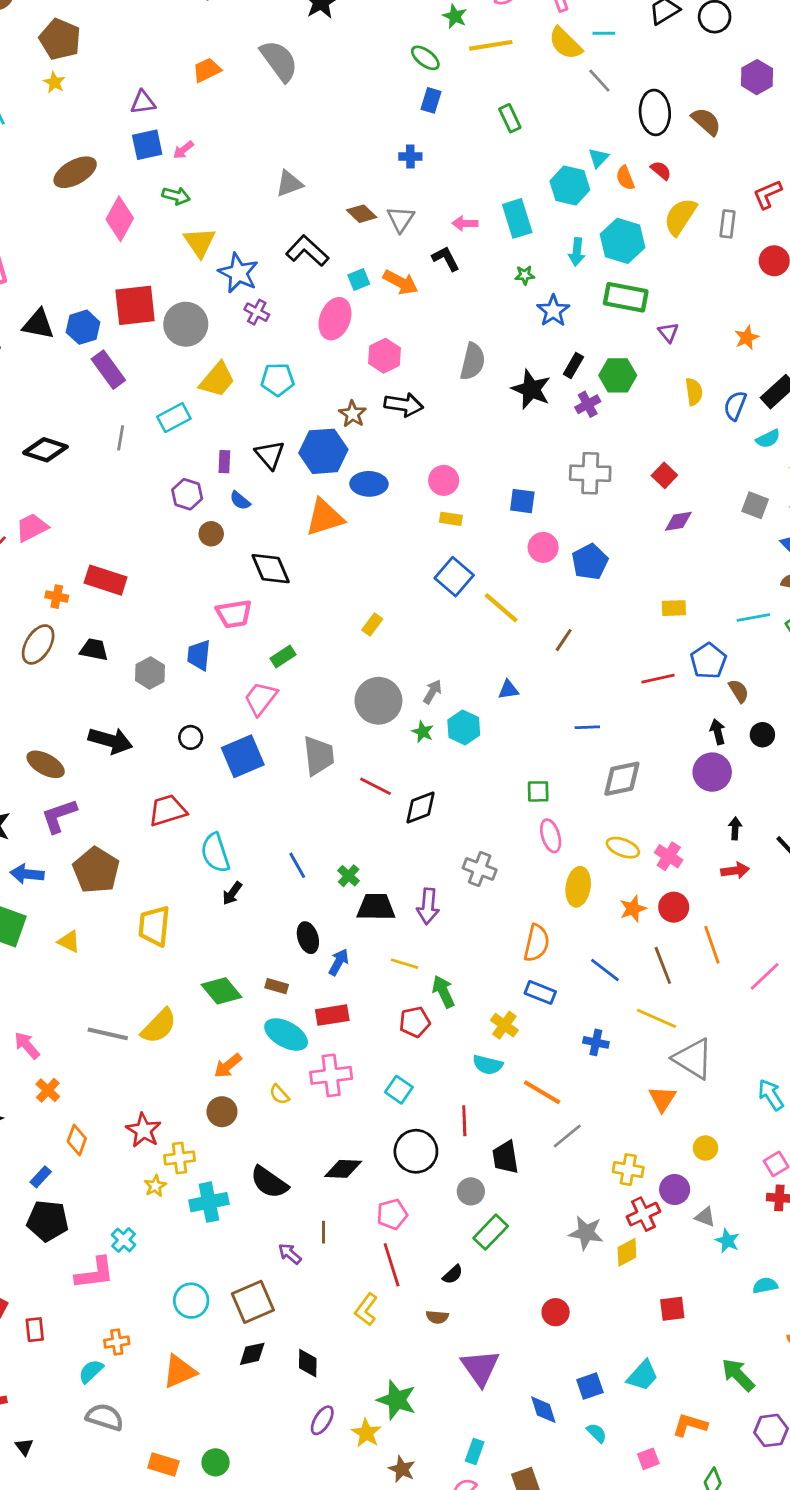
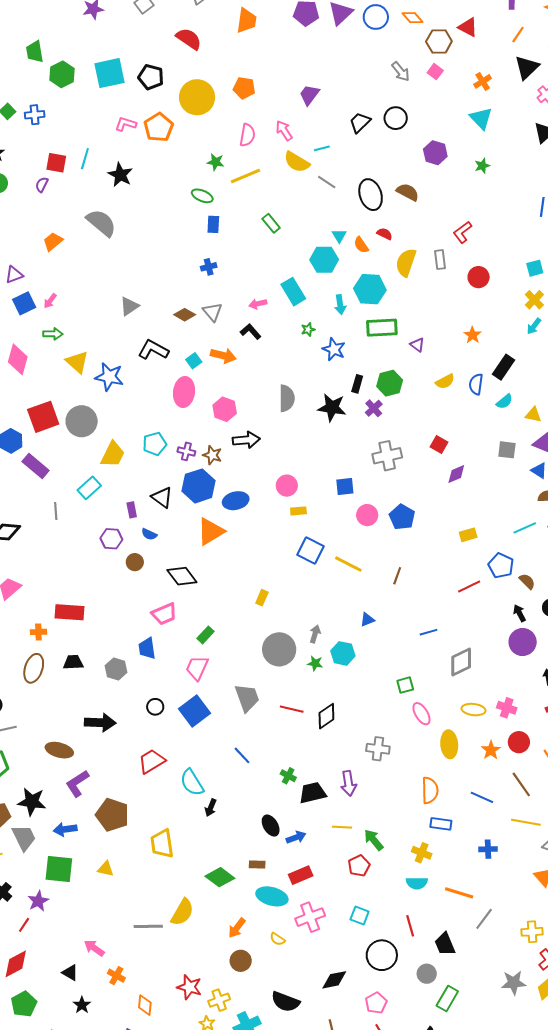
purple cross: (257, 312) -> (186, 451), moved
yellow semicircle: (694, 392) -> (445, 381), turned 84
blue line: (297, 865) -> (242, 755), moved
blue arrow: (339, 962) -> (296, 837), turned 54

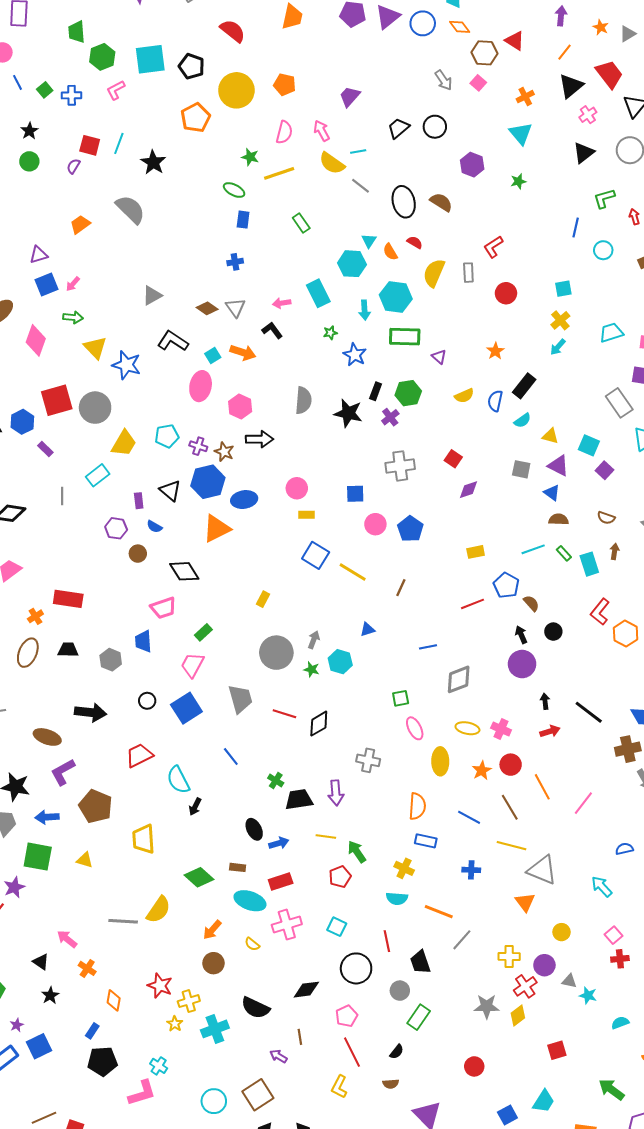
pink L-shape: (126, 124) -> (116, 90), moved, turned -50
purple rectangle: (36, 466) -> (45, 449), size x0.6
orange cross: (38, 632) -> (35, 616), turned -35

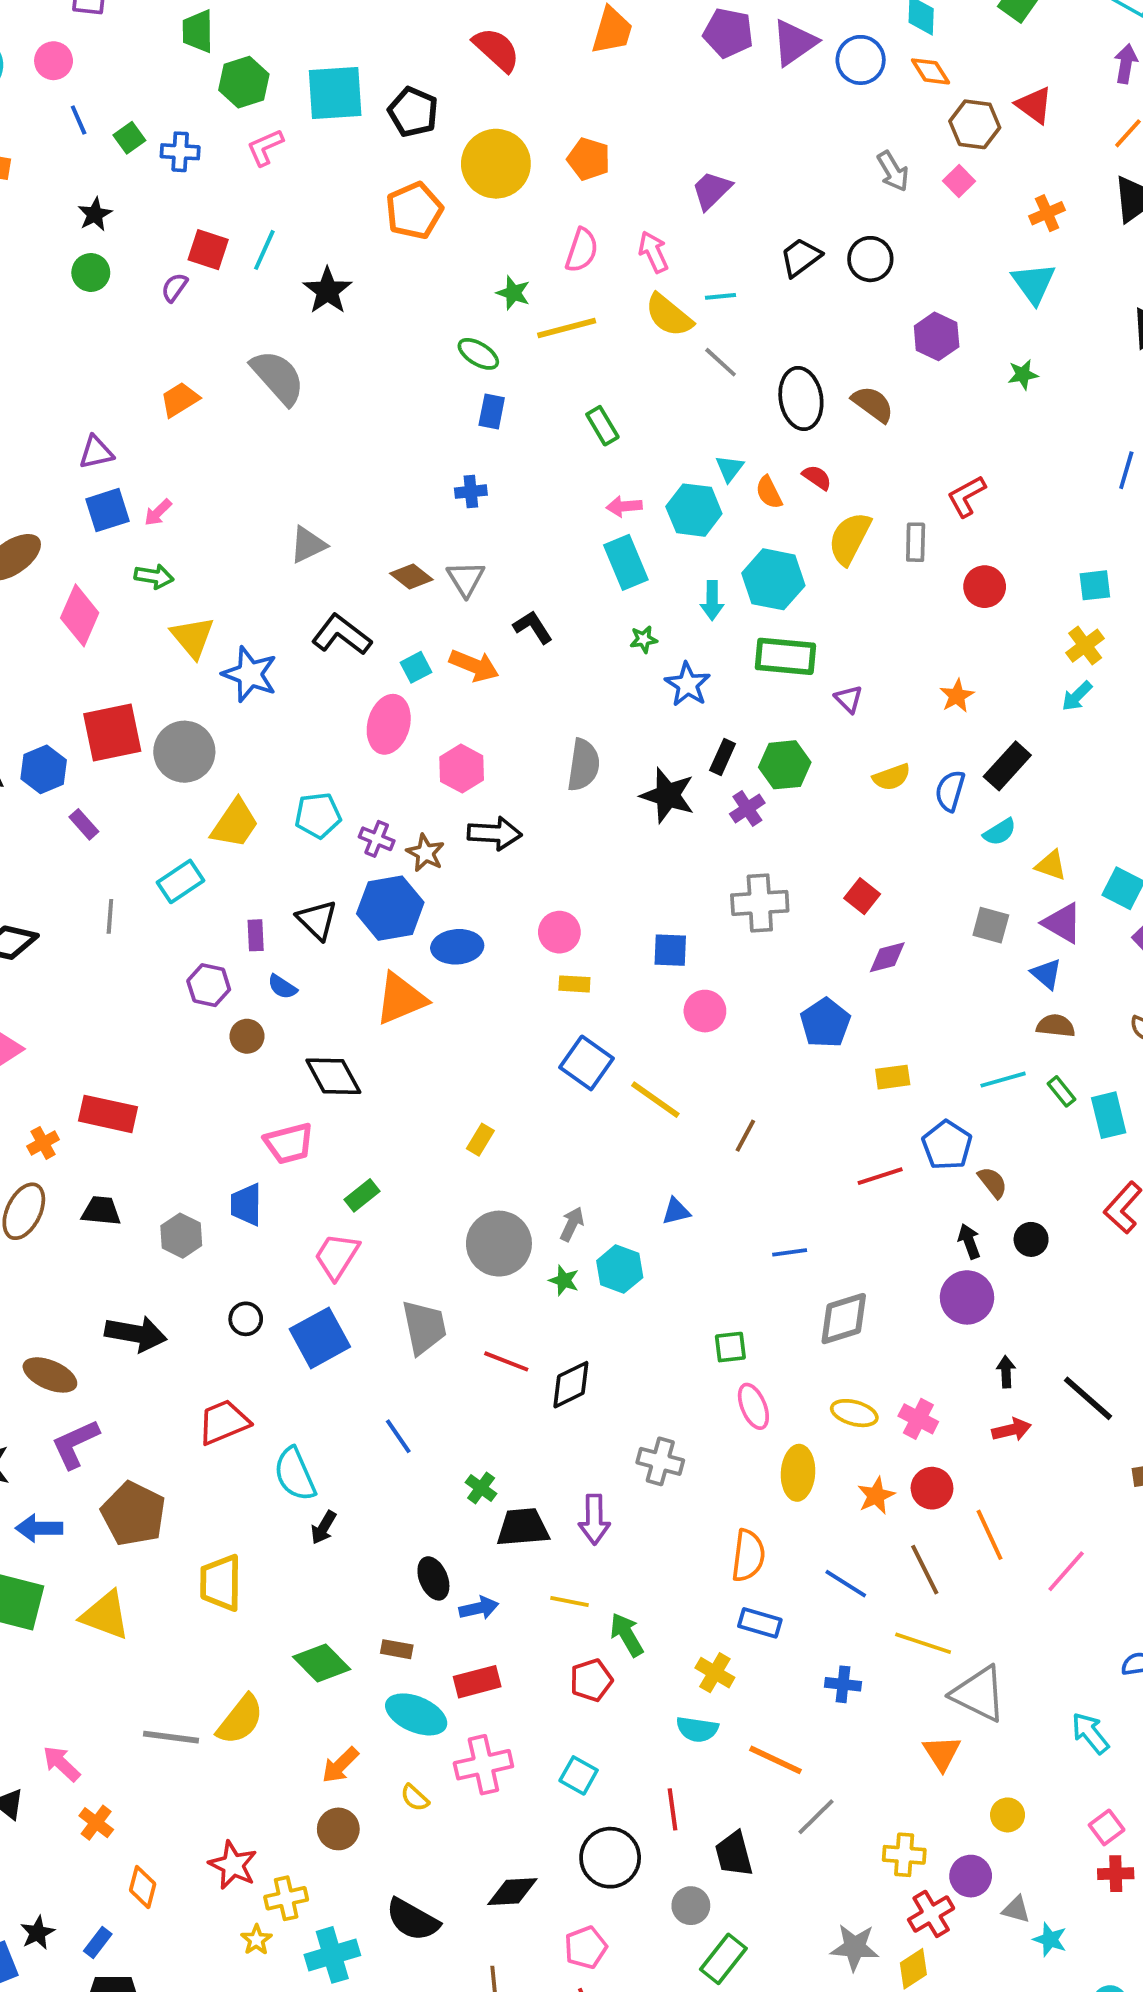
pink arrow: (282, 303) -> (624, 506), moved
blue pentagon: (410, 529) -> (825, 1023), moved
yellow triangle: (85, 860) -> (105, 1615), size x1.6
black star: (50, 995) -> (37, 1933), moved

